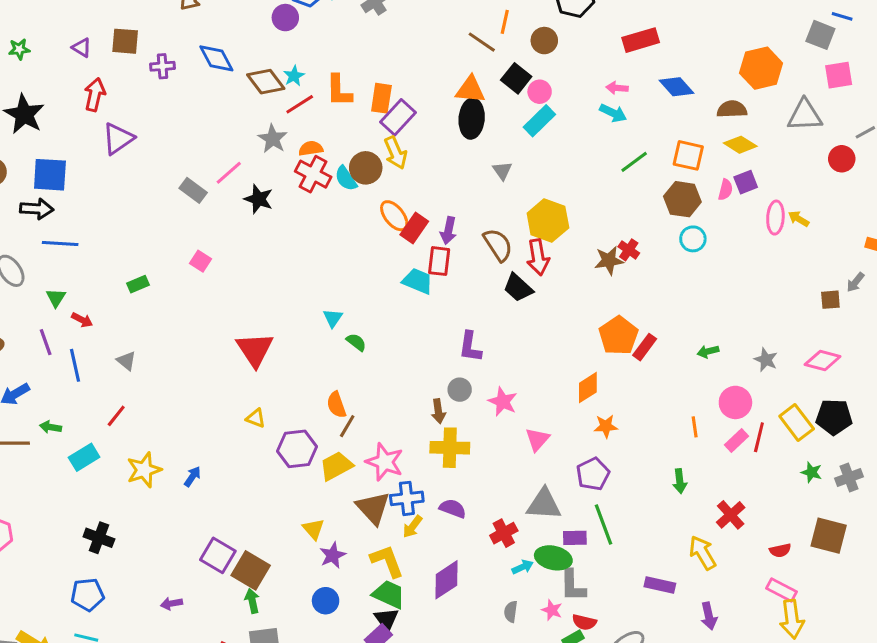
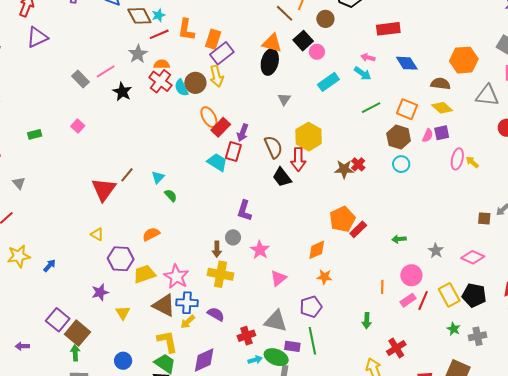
cyan rectangle: (539, 121) -> (328, 82), moved
orange semicircle: (336, 405) -> (151, 234), turned 72
brown line: (347, 426) -> (127, 175), moved
brown triangle: (373, 508) -> (164, 305), turned -30
purple star: (333, 555) -> (100, 292), moved

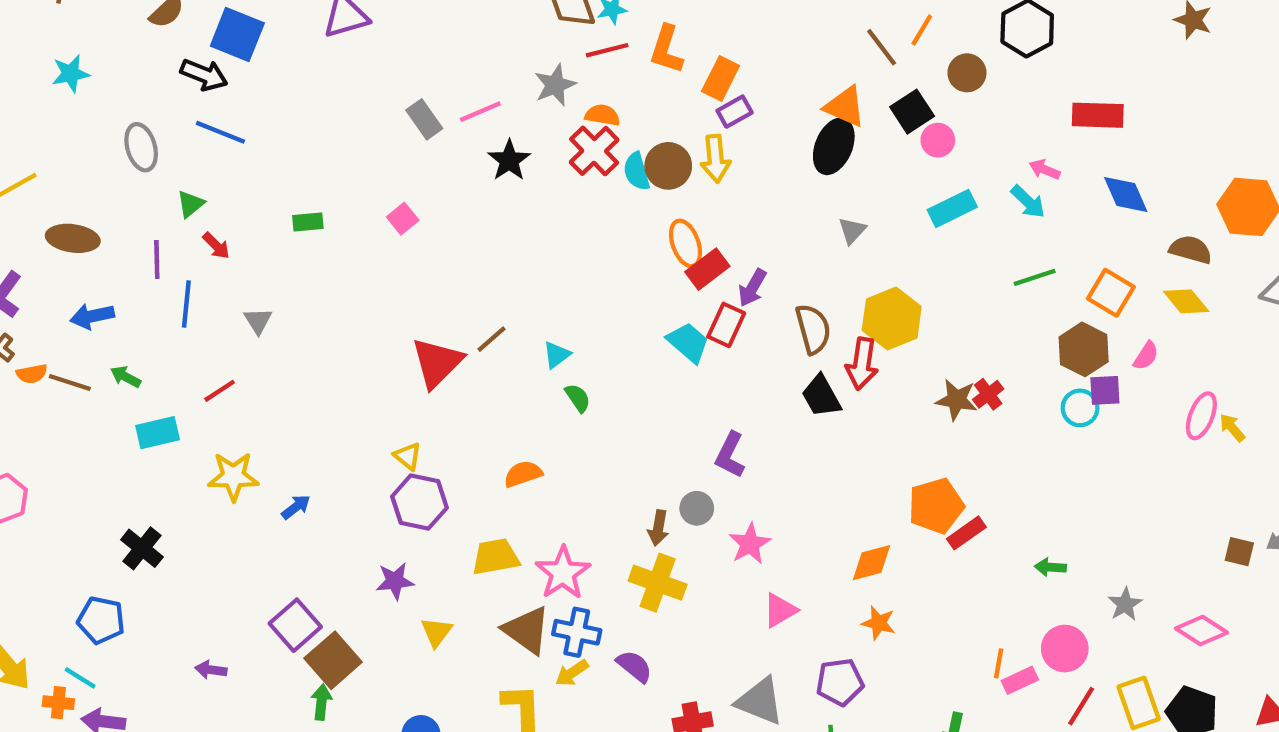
purple rectangle: (222, 53) -> (735, 112), size x0.7
purple square: (442, 133) -> (1105, 390), moved
purple hexagon: (121, 259) -> (420, 502), moved
pink rectangle: (408, 300) -> (1020, 680), moved

